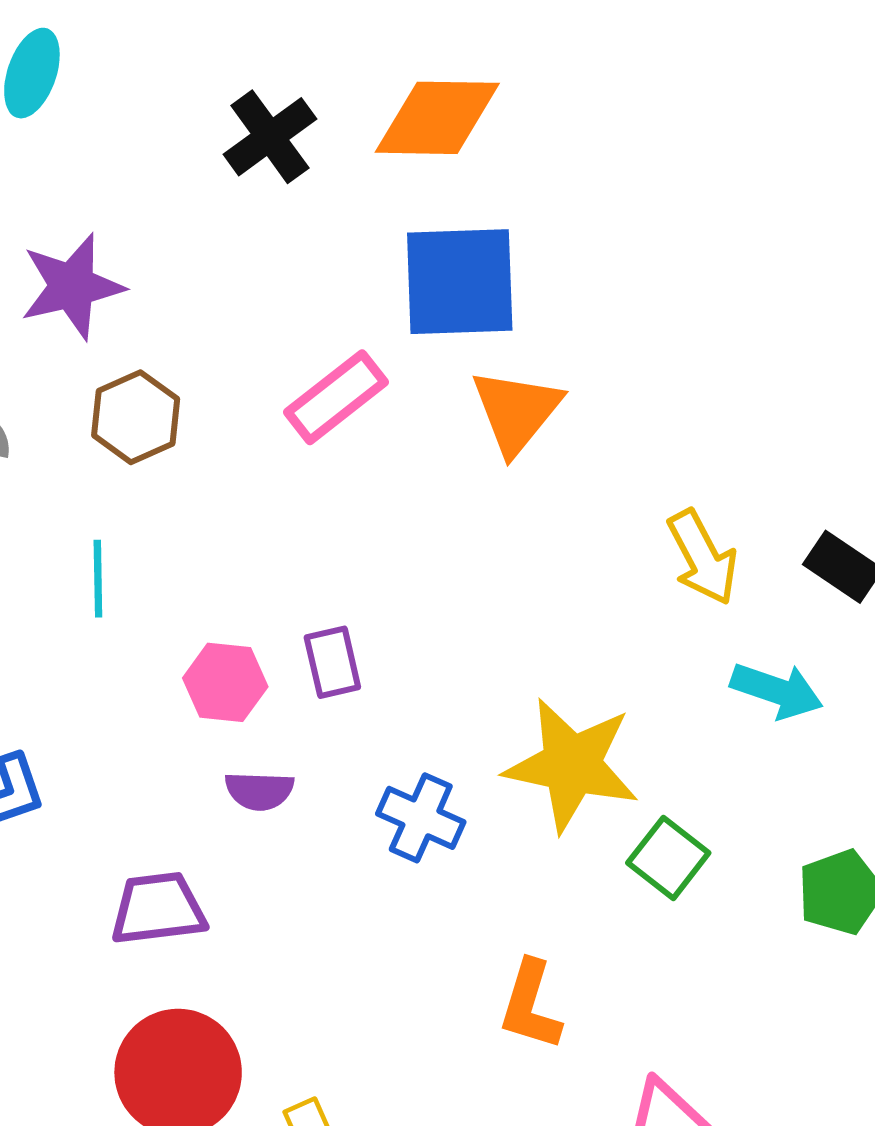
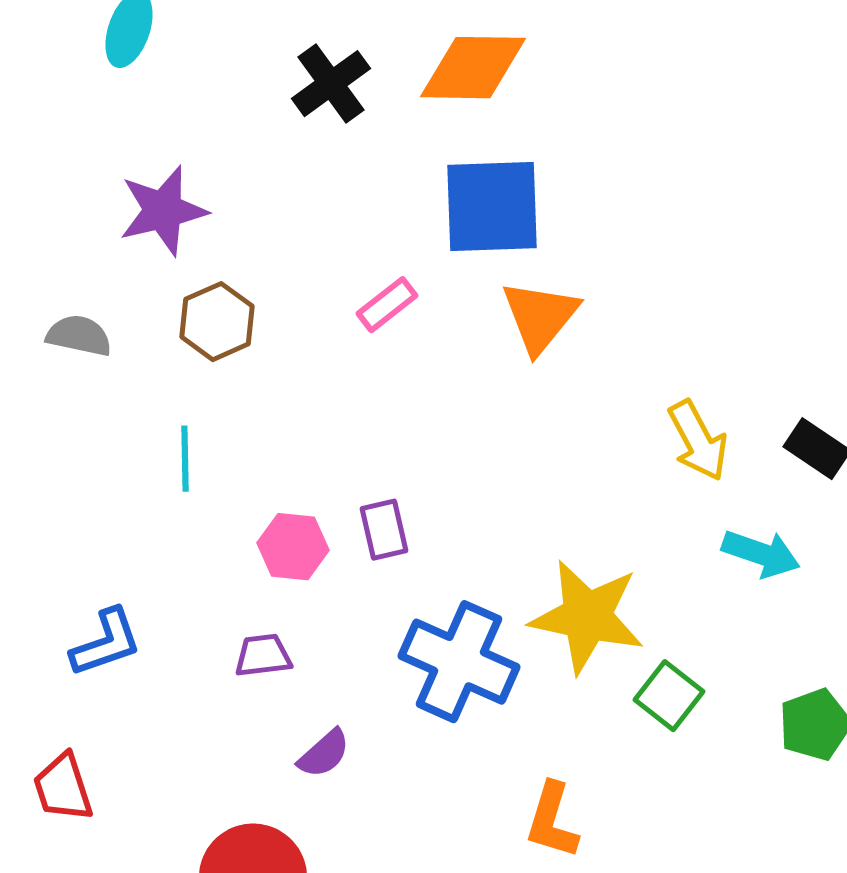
pink rectangle: (336, 397) -> (387, 305), size x0.7
purple semicircle: (259, 791) -> (324, 754), moved, turned -44
blue cross: (421, 818) -> (459, 662), size x1.6
purple trapezoid: (158, 909) -> (263, 656), moved, size x0.7

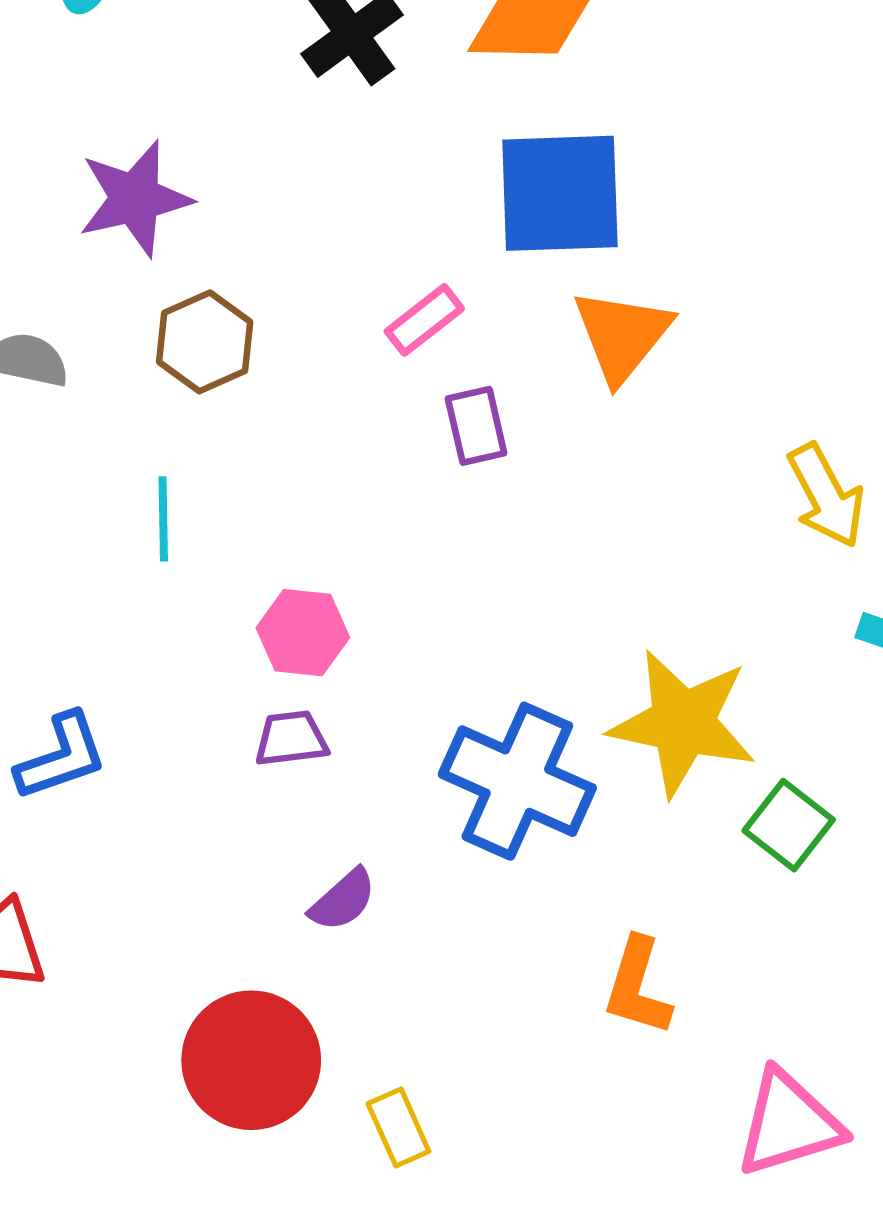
purple rectangle: (384, 530) -> (476, 426), moved
purple trapezoid: (263, 656) -> (291, 739), moved

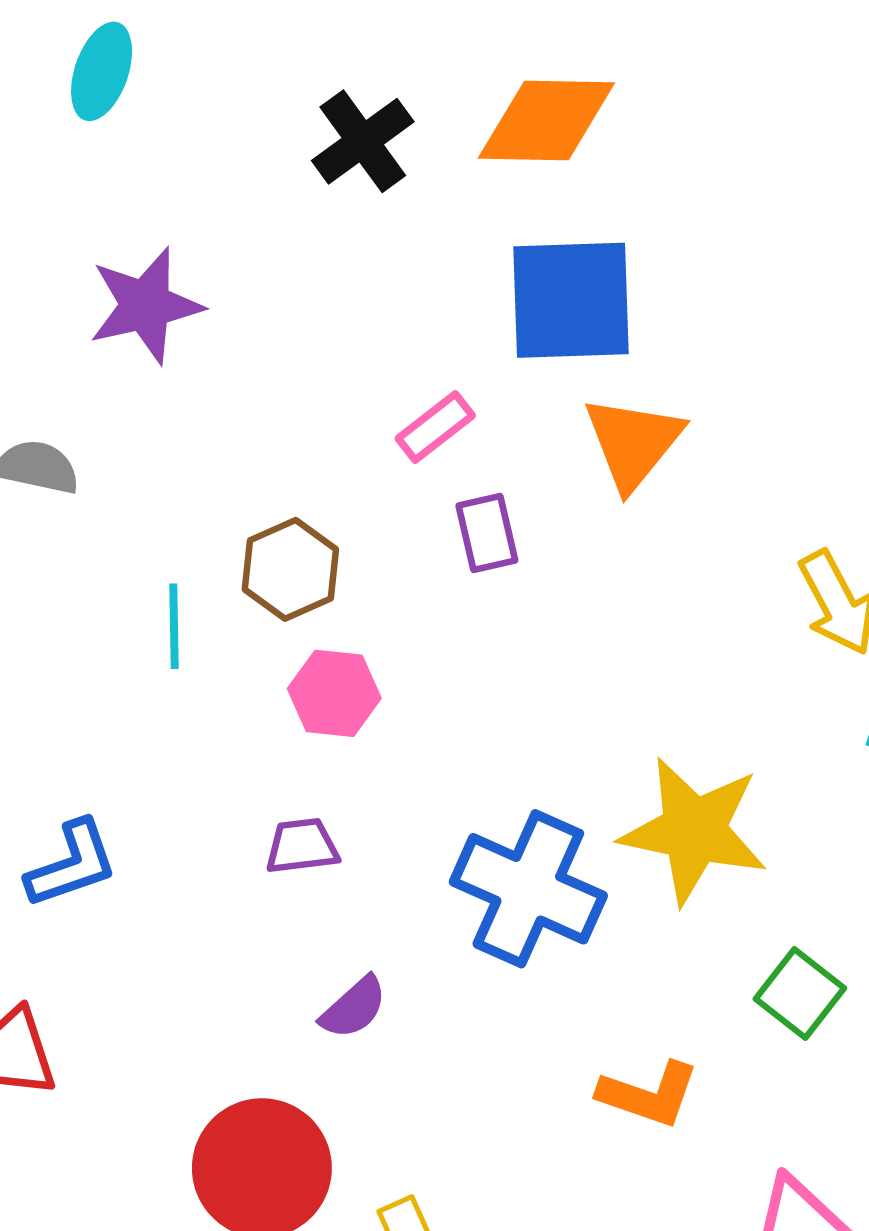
brown hexagon: (205, 342) -> (290, 569), moved
pink hexagon: (303, 633) -> (334, 693), moved
green square: (789, 825) -> (800, 993), moved
orange L-shape: (638, 987) -> (649, 1094), turned -88

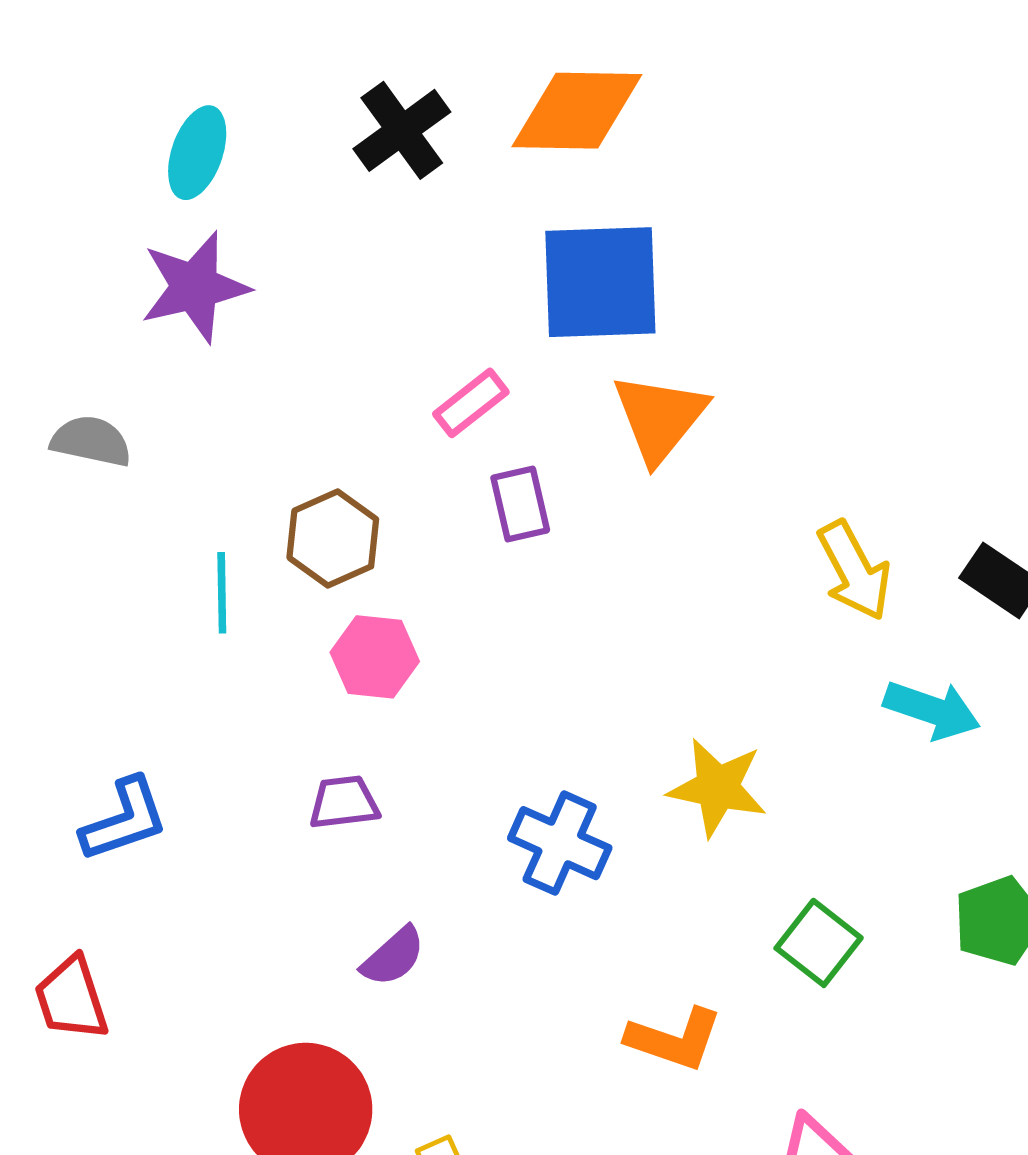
cyan ellipse: (102, 71) -> (197, 153), moved
yellow star: (694, 831) -> (717, 788), size x0.7
blue cross: (528, 889) -> (560, 843), size x0.7

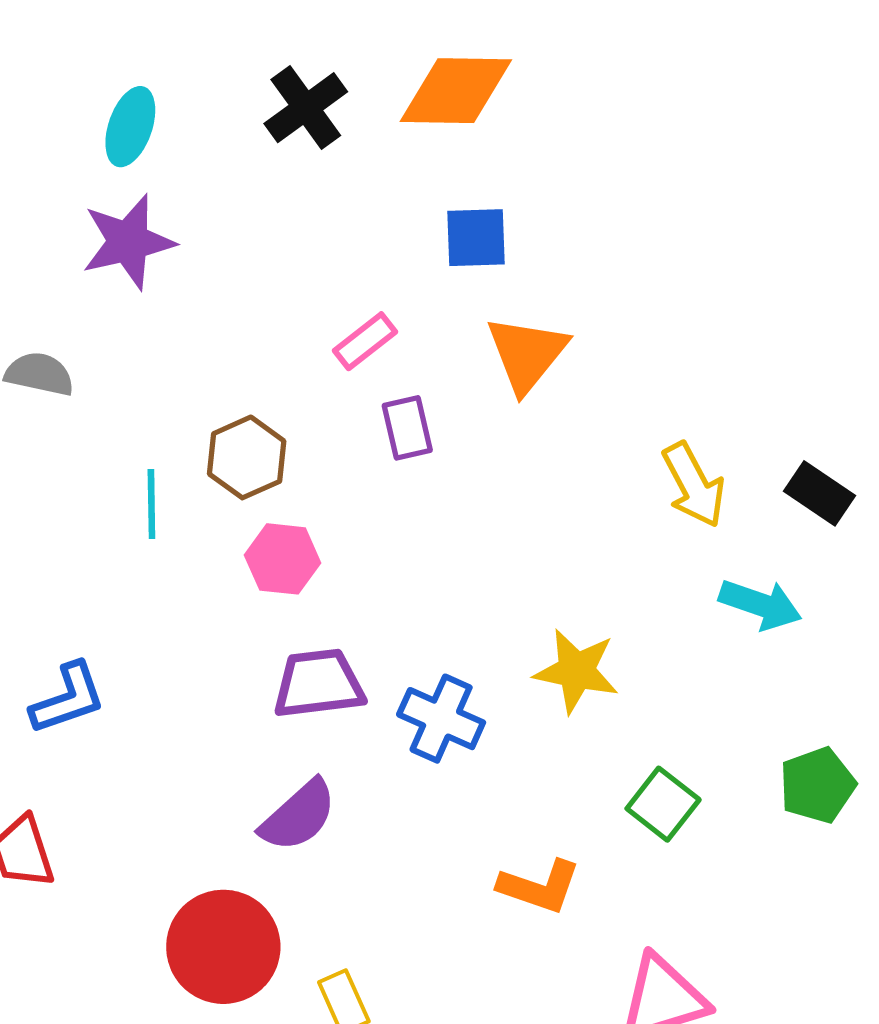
blue square: (600, 282) -> (476, 238), size x0.6
purple trapezoid: (344, 802) -> (318, 684), moved, size x1.5
purple semicircle: (393, 957) -> (298, 816), size x1.4

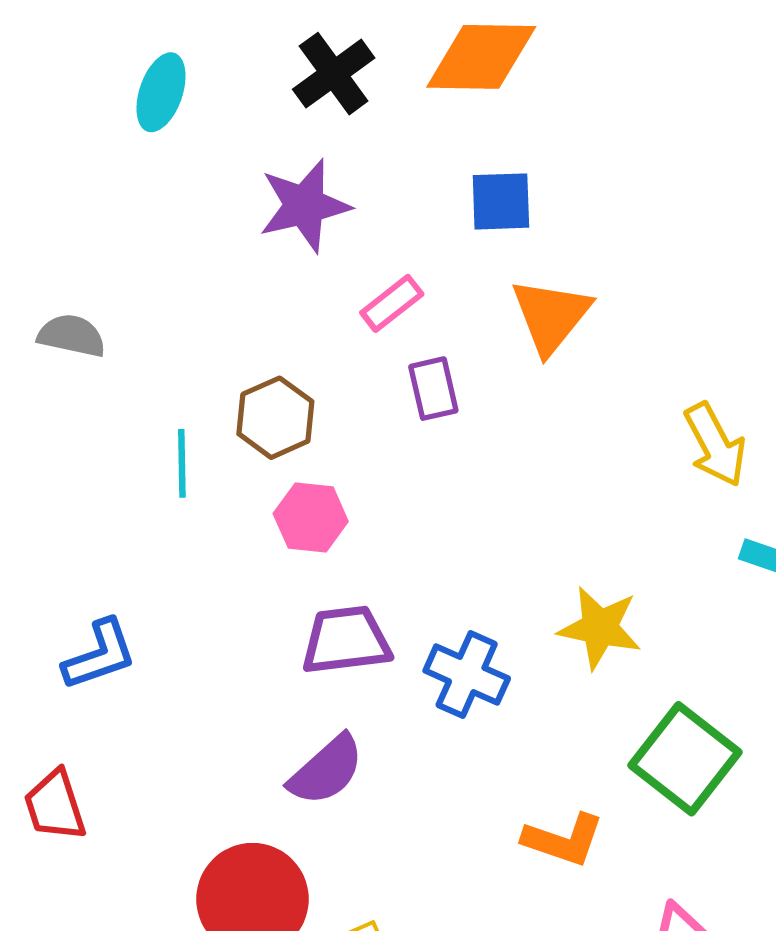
purple star: (128, 242) -> (304, 206), moved
green square: (663, 804) -> (685, 759), size x1.5

